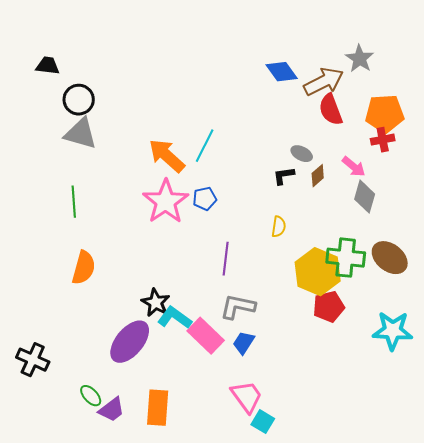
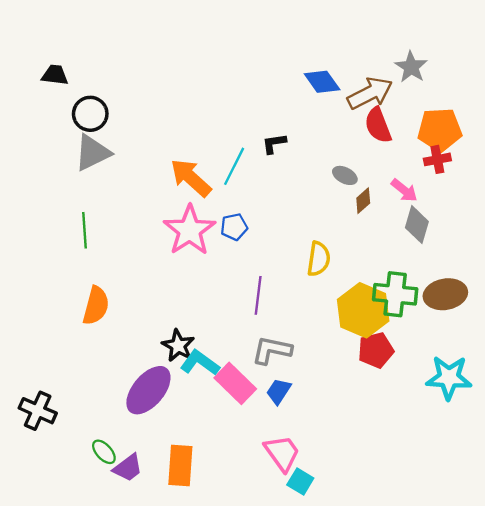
gray triangle: (81, 134) -> (92, 153), turned -42
black L-shape: (284, 176) -> (274, 143), moved
yellow semicircle: (279, 227) -> (319, 259), size x1.4
brown ellipse: (390, 258) -> (445, 294), turned -48

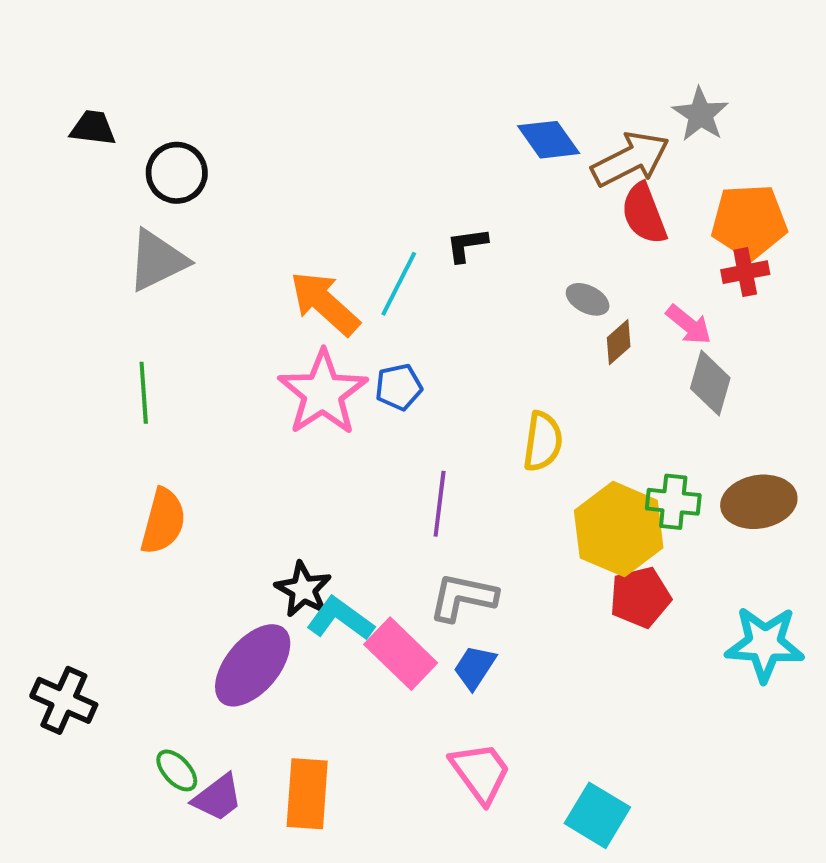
black circle: (90, 114) -> (177, 173), moved
green cross: (395, 294) -> (673, 502), size x0.7
cyan square: (300, 482) -> (597, 815), moved, size x1.4

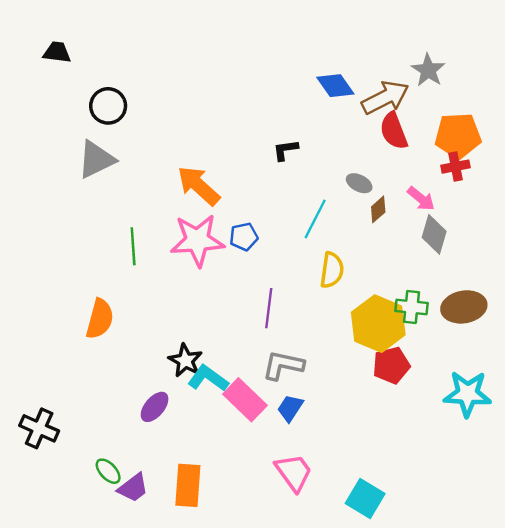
black trapezoid: (93, 128) -> (57, 52), moved
cyan line: (399, 284) -> (315, 219), moved
green line: (144, 393) -> (133, 246), moved
pink star: (323, 393) -> (197, 240), turned 30
purple ellipse: (253, 665) -> (155, 407), size x0.6

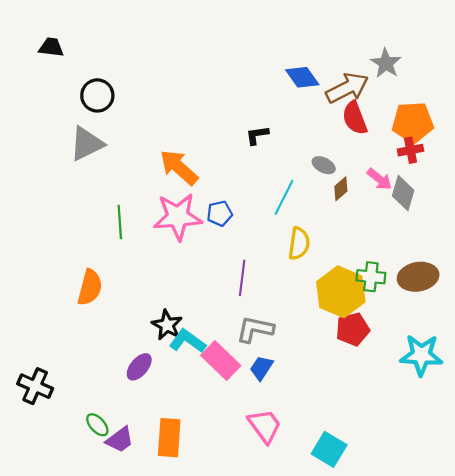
gray diamond: (434, 234) -> (403, 193), moved

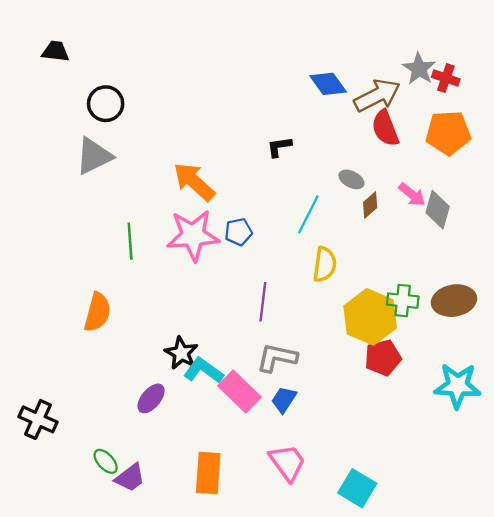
red cross: (411, 150) -> (446, 78), moved, turned 30
orange rectangle: (169, 438) -> (208, 473), moved

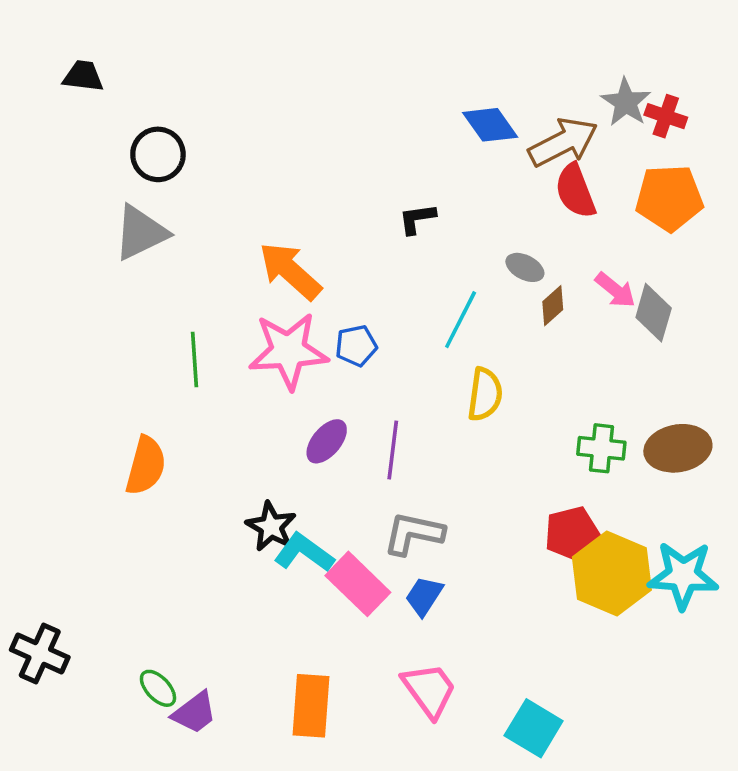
yellow hexagon: (370, 317) -> (612, 574), moved
purple ellipse: (151, 398) -> (327, 441), moved
black cross: (38, 419) -> (40, 653), moved

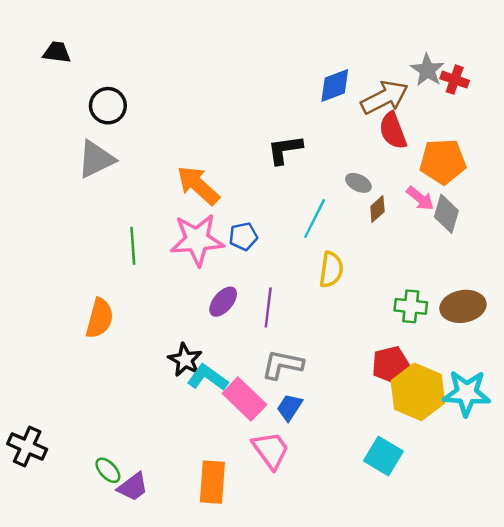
blue diamond: (490, 125) -> (335, 86), turned -75
orange pentagon: (669, 198) -> (443, 162), moved
black L-shape: (417, 219) -> (285, 150), size x1.4
pink trapezoid: (429, 690) -> (271, 450), moved
cyan square: (534, 728) -> (383, 456), moved

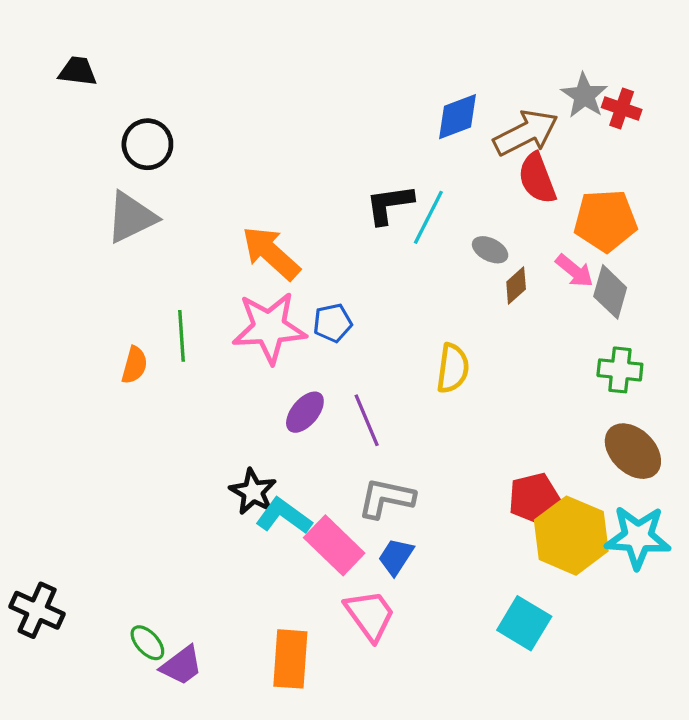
cyan line: (315, 219) -> (428, 217), moved
green cross: (411, 306) -> (620, 370), moved
brown ellipse: (463, 306) -> (633, 451), moved, turned 54
purple line: (268, 308) -> (367, 420), turned -30
orange semicircle: (100, 318) -> (134, 365), moved, size x0.7

